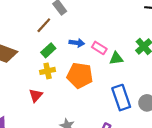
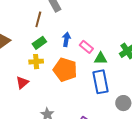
brown line: (44, 25) -> (38, 19), turned -35
blue arrow: (77, 43) -> (66, 39), turned -96
blue rectangle: (121, 98) -> (101, 82), moved

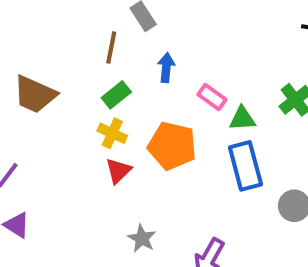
blue arrow: (66, 39) -> (166, 68), moved
yellow cross: (36, 62) -> (112, 133), turned 32
red triangle: (22, 83) -> (118, 171), moved

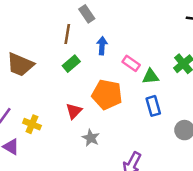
yellow cross: (112, 133) -> (32, 124), moved
blue rectangle: (245, 166) -> (153, 106), size x0.7
gray star: (142, 238) -> (91, 138), moved

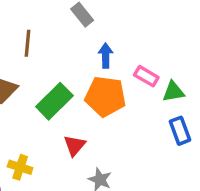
brown line: (67, 34) -> (28, 43), moved
green rectangle: (71, 64) -> (54, 101), moved, size x1.5
orange pentagon: (107, 95) -> (105, 96), moved

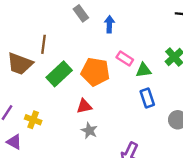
brown line: (28, 43) -> (44, 44), moved
blue arrow: (106, 56) -> (109, 24), moved
red triangle: (75, 145) -> (84, 106), moved, turned 35

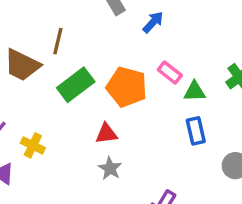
blue arrow: (109, 24) -> (153, 22), turned 35

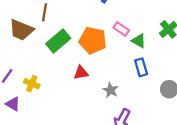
green triangle: (195, 91) -> (139, 41), turned 35
gray star: (110, 168) -> (110, 90), moved

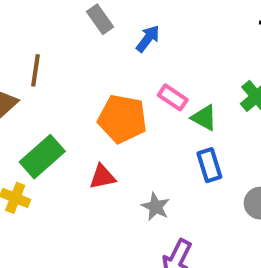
green rectangle: (58, 41) -> (42, 157), moved

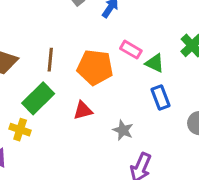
brown line: (35, 70) -> (50, 60), moved

